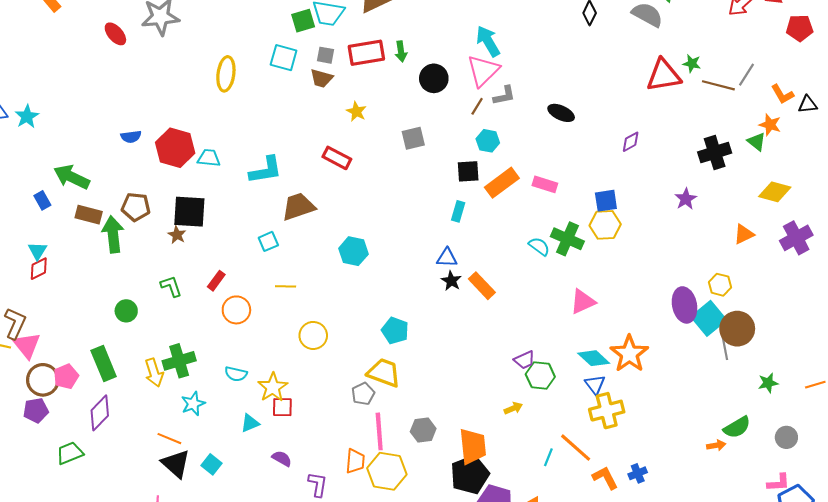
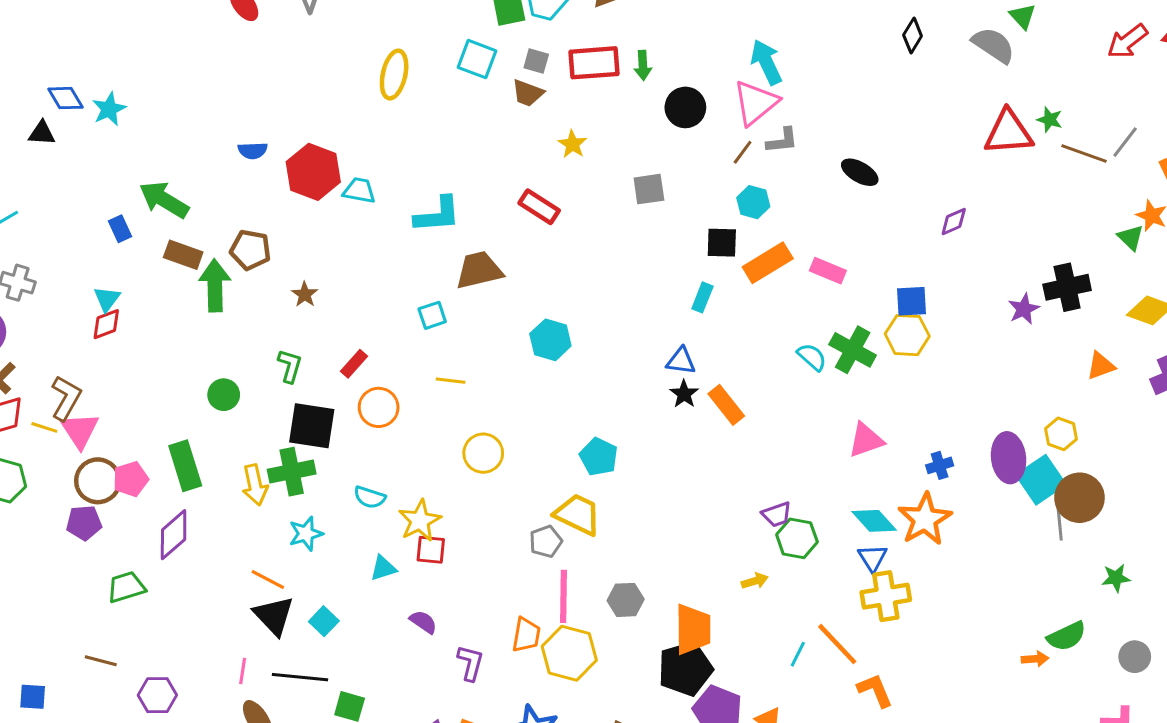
black cross: (715, 153) -> (1067, 287), moved
black square: (189, 212) -> (312, 426), moved
green L-shape: (171, 286) -> (290, 366), turned 30
blue cross: (638, 473) -> (940, 465), moved

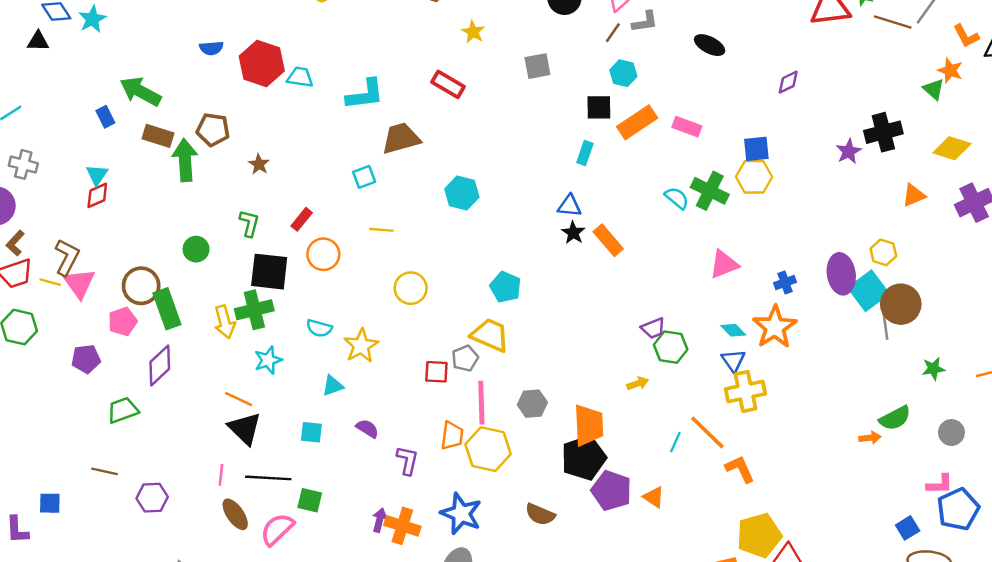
brown circle: (98, 481) -> (141, 286), moved
cyan diamond: (874, 521) -> (733, 330), size x0.7
red square: (431, 550) -> (436, 372), moved
cyan square: (324, 621) -> (311, 432), moved, turned -35

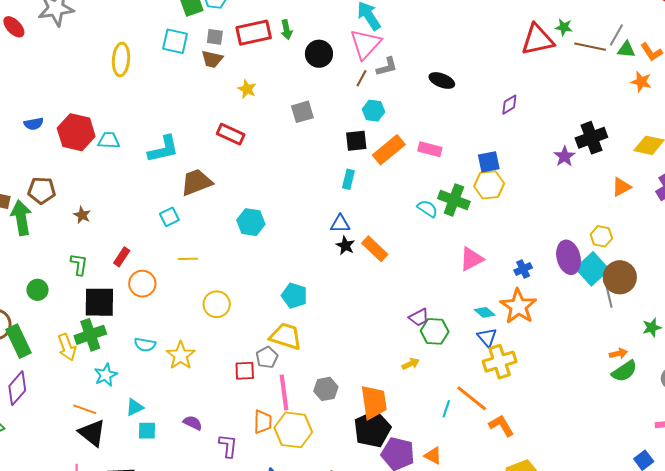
green triangle: (934, 89) -> (626, 49), moved, turned -30
cyan triangle: (333, 386) -> (135, 407), moved
orange arrow: (870, 438) -> (618, 354), moved

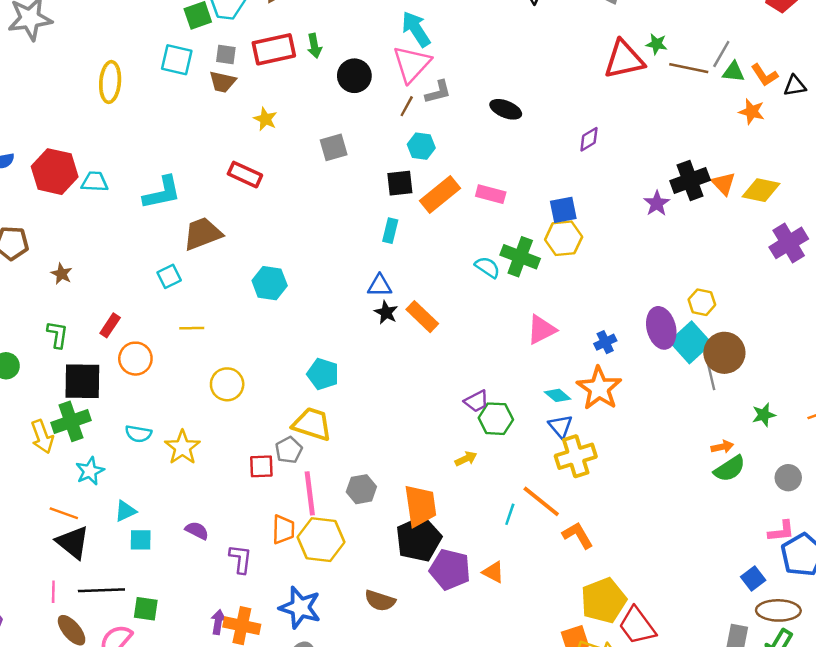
orange triangle: (621, 187) -> (724, 184), moved, turned -45

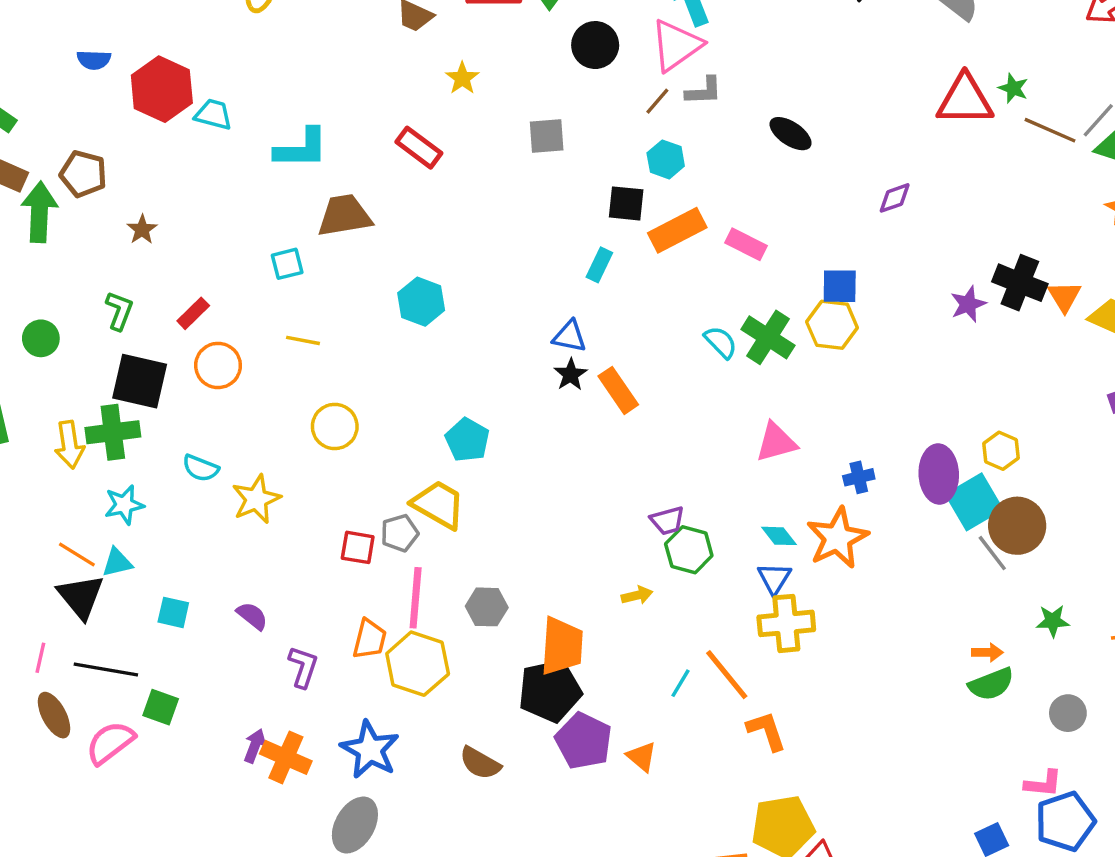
black cross: (690, 181) -> (1020, 283), turned 30
gray line: (711, 376) -> (992, 553), turned -36
cyan triangle: (125, 511) -> (117, 562), moved

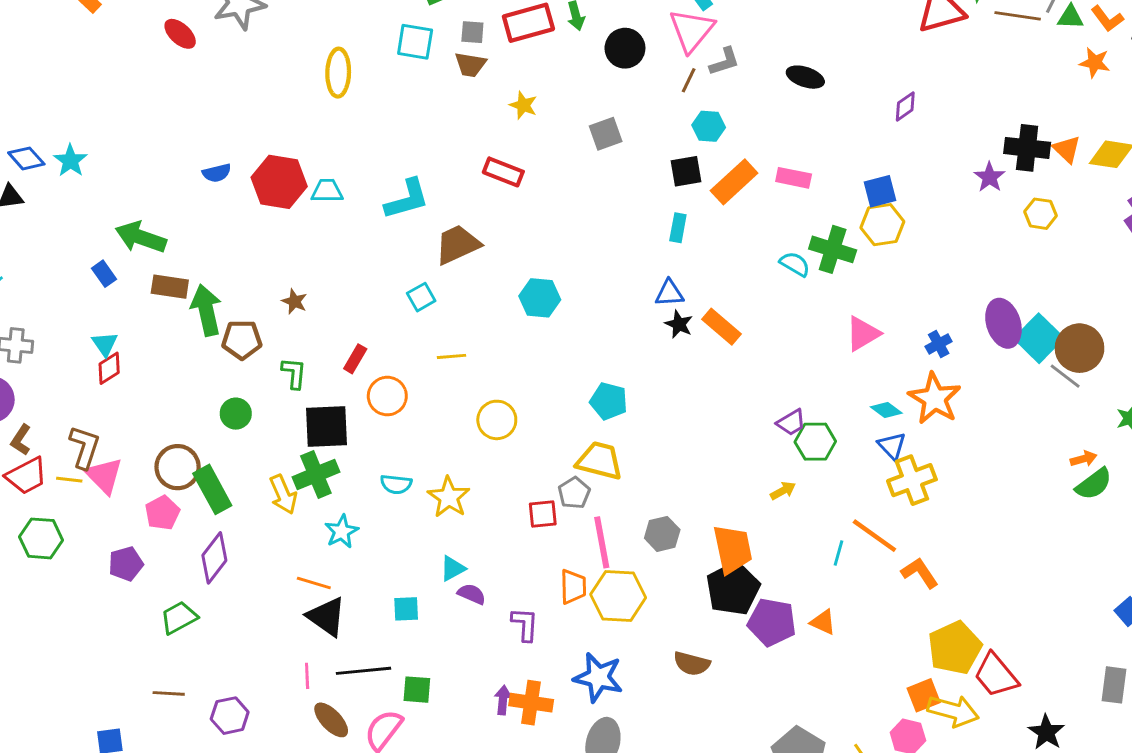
brown pentagon: (83, 174) -> (242, 340), moved
yellow hexagon: (1001, 451) -> (1041, 214), moved
cyan triangle: (117, 562) -> (453, 568), moved

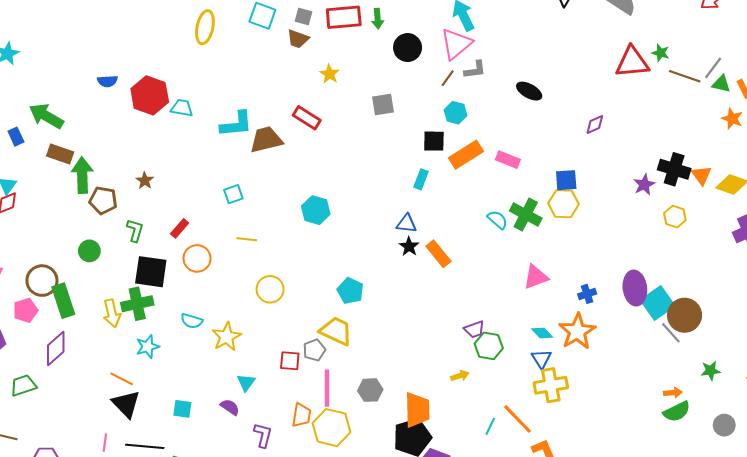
brown trapezoid: (458, 245) -> (266, 140), moved
cyan triangle: (453, 568) -> (246, 382), moved, turned -36

